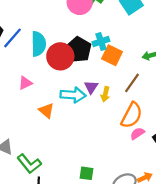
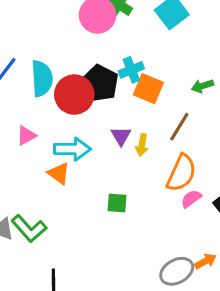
cyan arrow: (73, 95) -> (72, 149), moved
green L-shape: (29, 164) -> (29, 229), moved
green square: (86, 173) -> (117, 203), moved

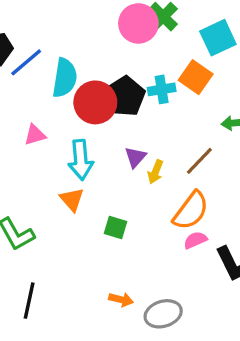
orange square: (148, 89) -> (196, 77), moved
cyan arrow: (72, 149) -> (81, 160), turned 72
orange triangle: (59, 173) -> (72, 199), moved
orange arrow: (205, 261) -> (121, 300), moved, turned 30

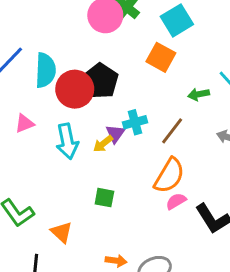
cyan cross: (162, 89) -> (135, 122), moved
yellow arrow: (155, 172) -> (103, 144), moved, turned 36
orange triangle: (72, 199) -> (62, 232), moved

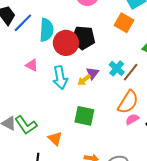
black pentagon: (100, 81) -> (83, 38), turned -30
cyan cross: (135, 122) -> (117, 68), moved, turned -35
pink triangle: (24, 123) -> (32, 65), turned 48
green square: (104, 198) -> (84, 116), size x1.5

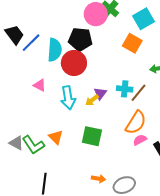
black pentagon: (83, 38) -> (80, 39), moved
cyan cross: (117, 68) -> (125, 89), turned -35
orange triangle: (55, 138) -> (56, 137), moved

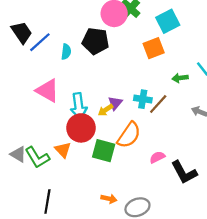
orange square: (132, 43) -> (154, 48), turned 36
cyan semicircle: (55, 50) -> (66, 52), size x0.6
red circle: (74, 63) -> (81, 128), moved
pink triangle: (40, 85) -> (47, 91), size x1.6
orange semicircle: (136, 123) -> (129, 135), moved

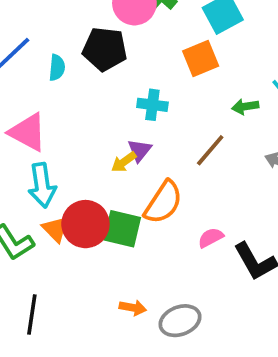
cyan cross: (143, 99) -> (152, 105), moved
cyan arrow: (79, 106) -> (42, 185), moved
red circle: (81, 128) -> (85, 224), moved

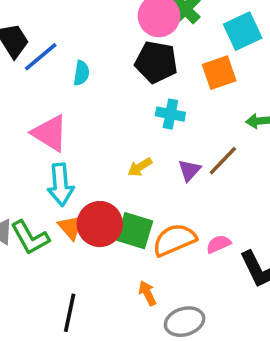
black pentagon: (105, 49) -> (156, 62), moved
purple triangle: (140, 150) -> (189, 170), moved
orange semicircle: (163, 202) -> (174, 240), moved, turned -150
orange arrow: (133, 308) -> (147, 293), moved, turned -130
black line: (32, 315) -> (70, 313), moved

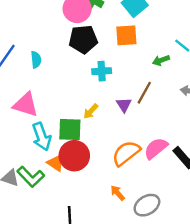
orange square: (219, 73) -> (126, 35), turned 30
green square: (135, 231) -> (70, 130), moved
pink semicircle: (219, 244) -> (156, 148), size x1.5

